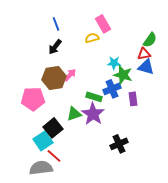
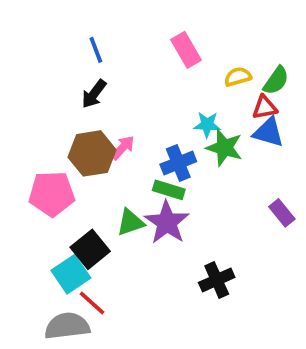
yellow semicircle: (92, 38) -> (238, 77), moved
blue cross: (112, 89) -> (178, 163), moved
purple rectangle: (133, 99) -> (282, 213), moved, turned -32

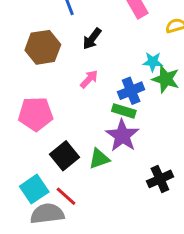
black arrow: (94, 94) -> (92, 39), moved
brown hexagon: (92, 153) -> (43, 47), moved
green triangle: (130, 222) -> (99, 159), moved
cyan square: (71, 274) -> (34, 189), moved

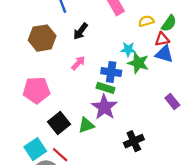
blue cross: (131, 91) -> (111, 72), turned 30

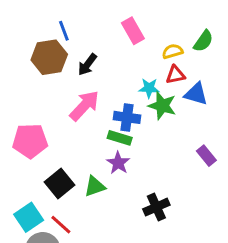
green semicircle: (169, 23) -> (203, 41), moved
brown hexagon: (42, 38) -> (49, 57), moved
red triangle: (162, 39) -> (175, 75), moved
pink arrow: (78, 63) -> (84, 106), size x1.6
purple star: (104, 107) -> (118, 163), size x0.7

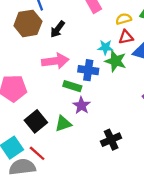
pink arrow: (84, 106) -> (55, 61), turned 40
green rectangle: (120, 138) -> (72, 86), moved

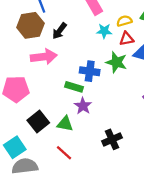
cyan star: (105, 47) -> (104, 31), moved
pink arrow: (55, 61) -> (44, 57), moved
green triangle: (63, 124) -> (65, 124), turned 30
red line: (37, 153) -> (64, 153), moved

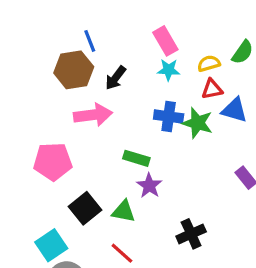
cyan star: (104, 31) -> (169, 70), moved
blue cross: (90, 71) -> (169, 117), moved

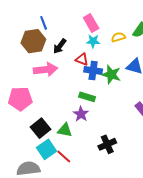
red triangle: (212, 89) -> (82, 59), moved, turned 32
green rectangle: (136, 158) -> (87, 97), moved
cyan square: (51, 245) -> (47, 149), moved

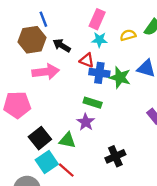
pink rectangle: (91, 23) -> (97, 19), turned 54
black arrow: (60, 46) -> (62, 45), turned 84

